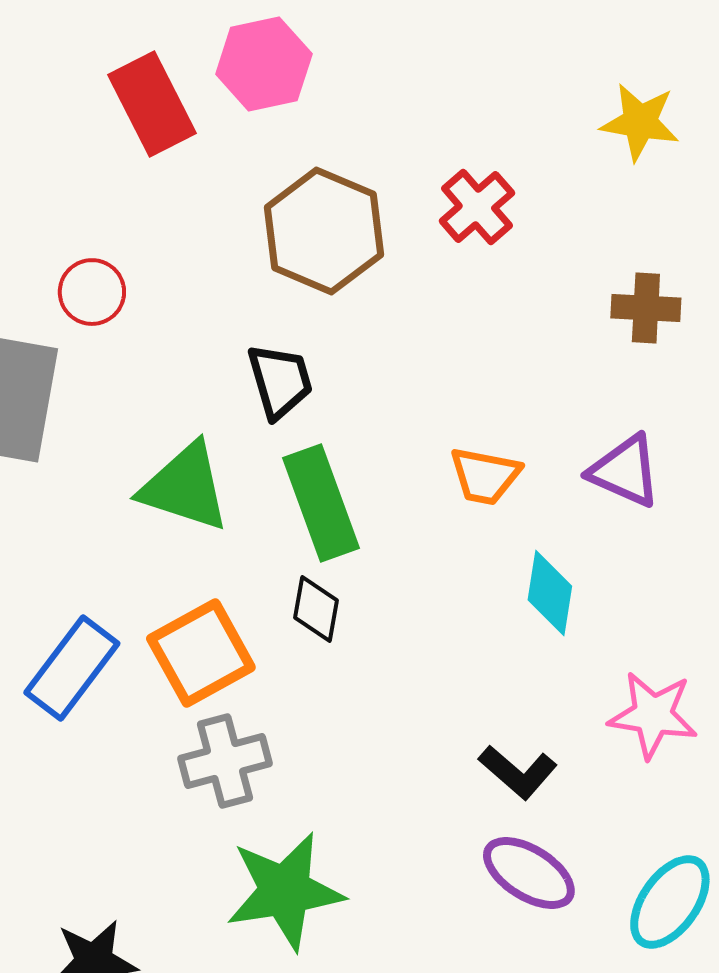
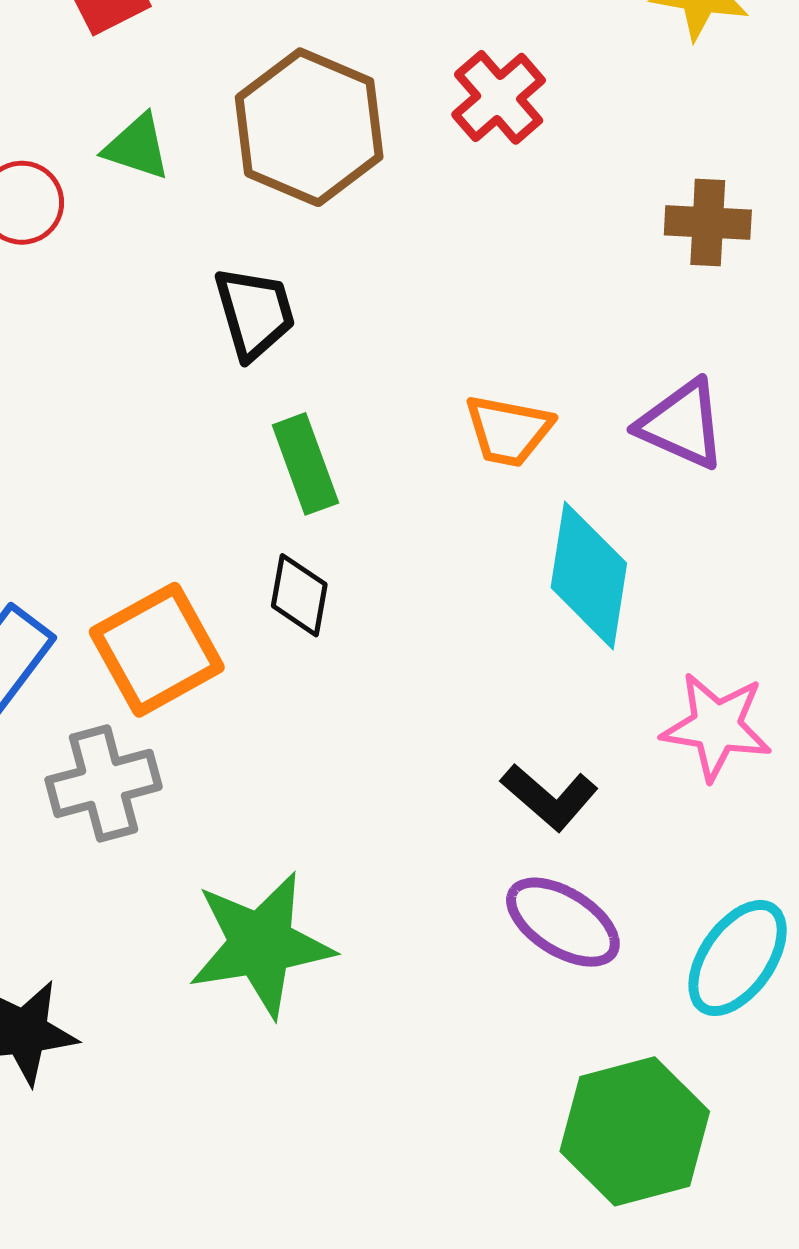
green triangle: (185, 487) -> (137, 147), moved, size x0.6
green rectangle: (321, 503) -> (305, 464), size x0.7
cyan diamond: (550, 593) -> (589, 575), size x1.4
gray cross: (225, 761) -> (104, 783), moved

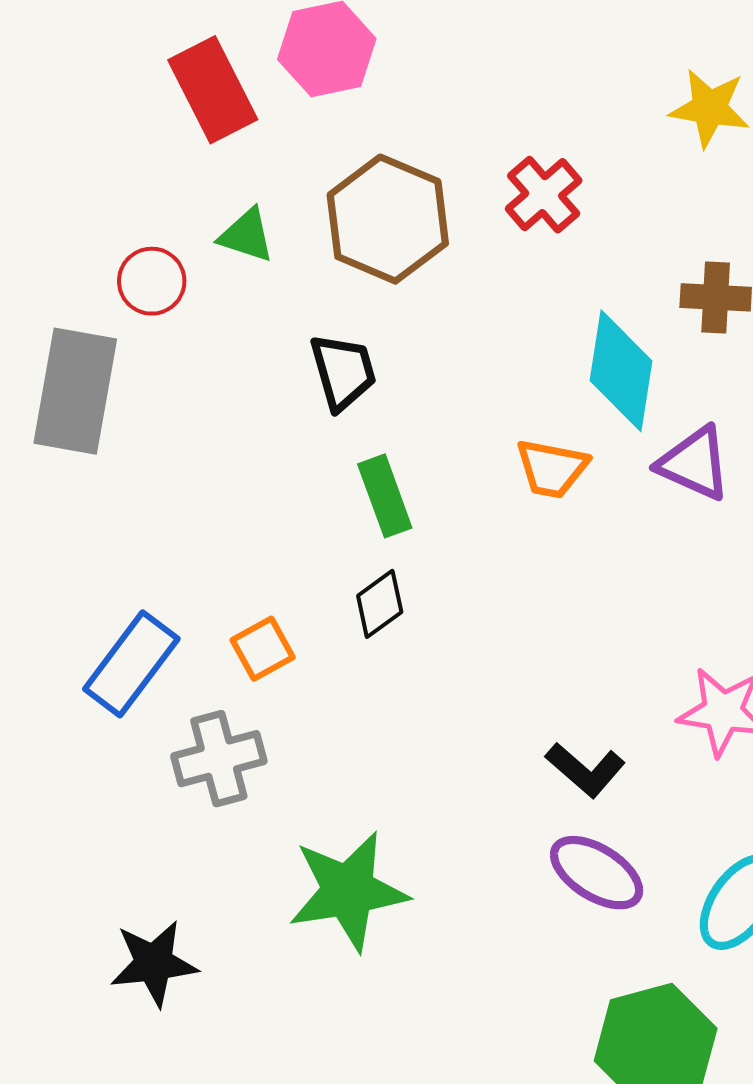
cyan diamond: (589, 575) -> (621, 371), moved
black diamond: (299, 595) -> (380, 604), turned 44
orange square: (157, 650) -> (263, 649), size x0.6

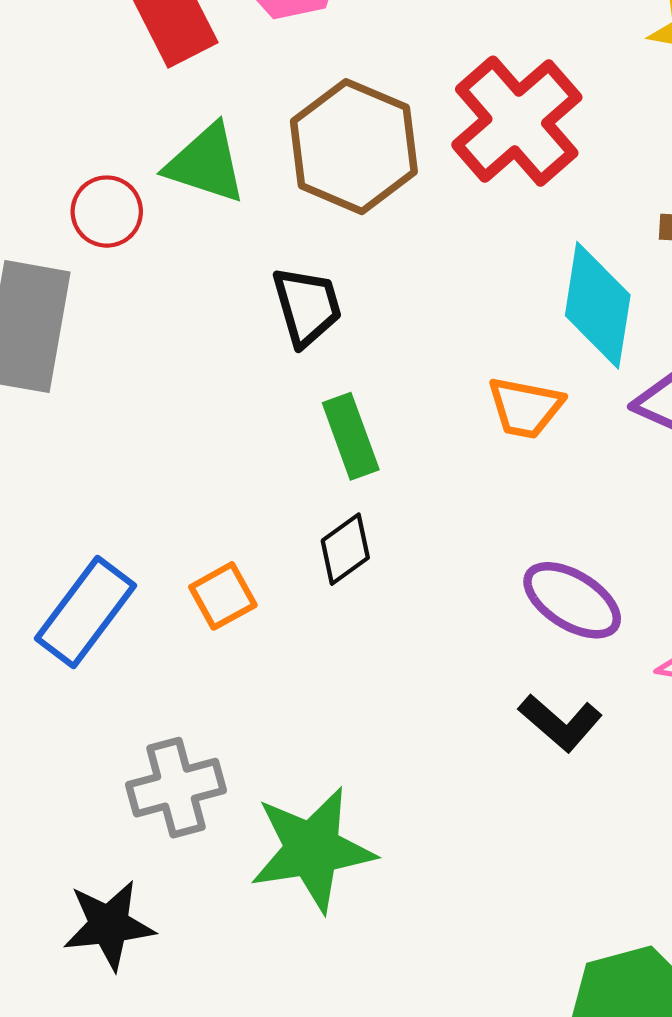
red cross: (544, 195) -> (517, 121), size x1.6
green triangle: (246, 235) -> (206, 164), size x1.4
gray cross: (219, 759) -> (176, 788), moved
purple ellipse: (597, 873) -> (572, 600), moved

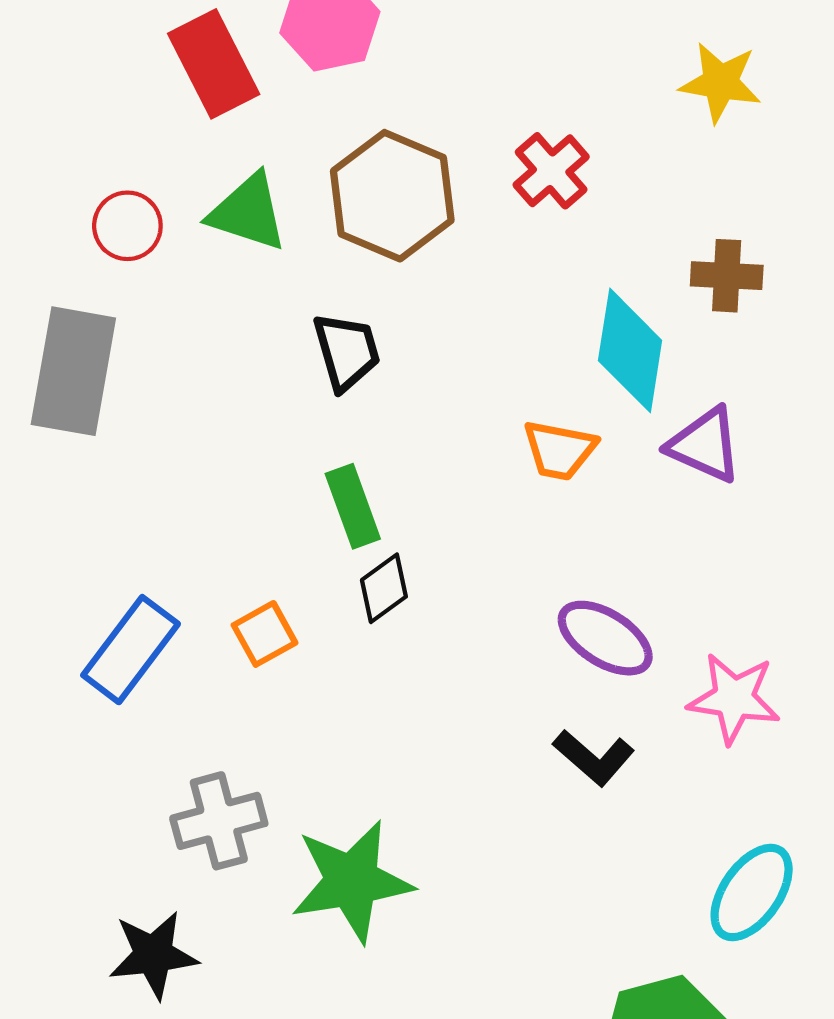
red cross: (517, 121) -> (551, 171), size x0.6
red circle: (107, 212) -> (127, 226), moved
green rectangle: (351, 436) -> (353, 506), moved

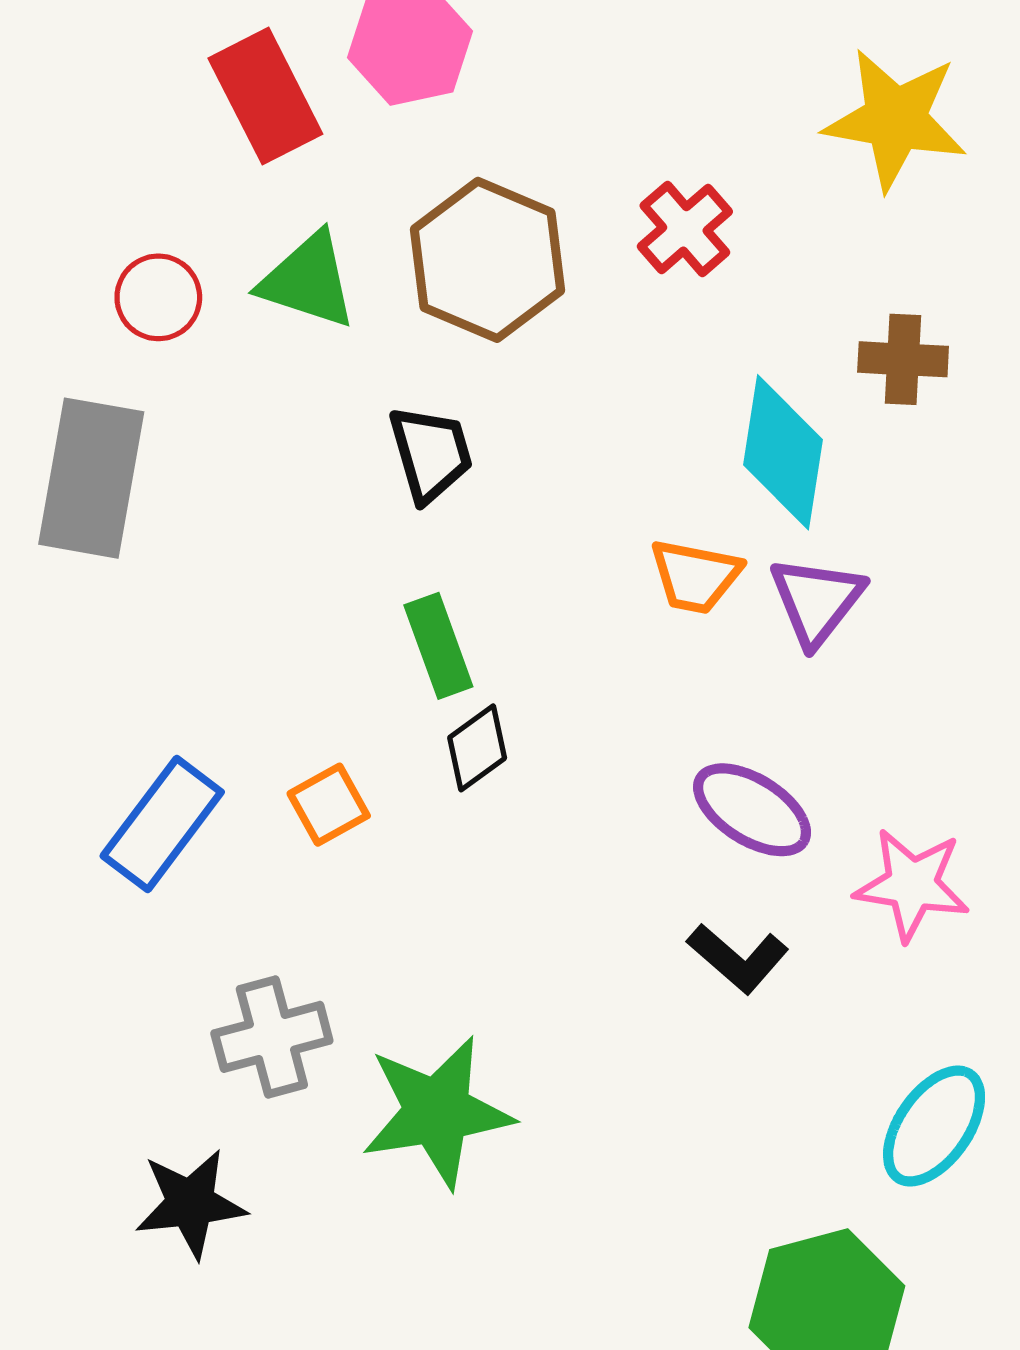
yellow star: (720, 82) -> (895, 119), size x1.4
purple triangle: (705, 445) -> (817, 601), moved, turned 44

